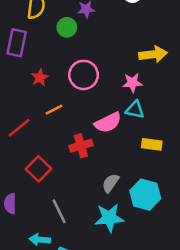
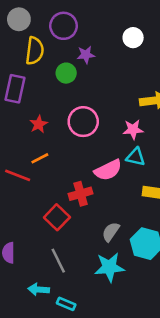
orange line: (54, 110) -> (40, 158), moved
red line: (19, 128) -> (18, 175), turned 60
red square: (38, 169) -> (57, 217), moved

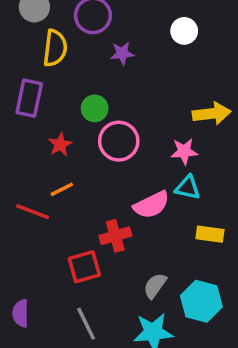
green circle: (66, 73) -> (95, 108), moved
red square: (57, 217) -> (84, 267), turned 30

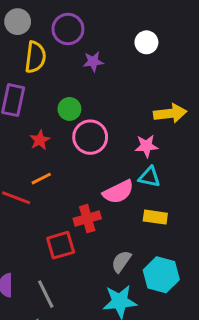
yellow rectangle: (210, 234) -> (155, 217), moved
gray line: (86, 324) -> (46, 294), moved

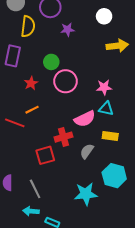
yellow arrow: (170, 113) -> (117, 46), moved
gray semicircle: (121, 261) -> (87, 151), moved

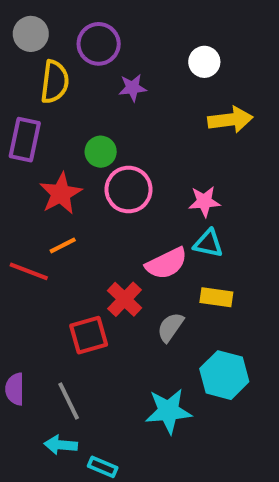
red star: (31, 83) -> (61, 194), size x1.5
red cross: (63, 137) -> (125, 299), turned -30

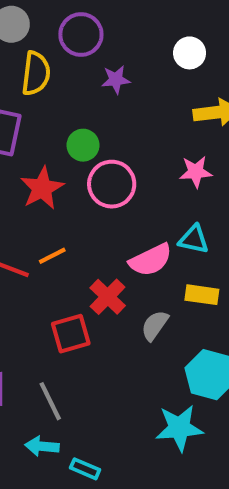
pink star: (204, 201) -> (196, 172), moved
orange line: (63, 245) -> (52, 256), moved
cyan star: (168, 411) -> (179, 428), moved

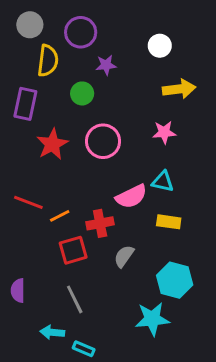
green circle: (83, 145) -> (82, 93), moved
orange line: (52, 256) -> (60, 216), moved
red cross: (108, 297) -> (100, 223), turned 35
gray semicircle: (155, 325) -> (124, 256), moved
gray line: (50, 401) -> (75, 299), moved

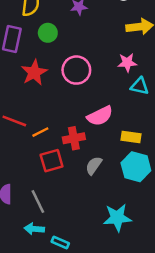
green circle: (82, 93) -> (48, 33), moved
cyan triangle: (163, 182) -> (140, 86), moved
cyan hexagon: (175, 280) -> (136, 167), moved
gray line: (75, 299) -> (38, 202), moved

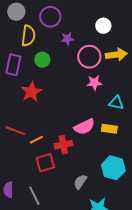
pink star: (127, 63) -> (94, 83), moved
pink circle: (76, 70) -> (89, 57), moved
yellow rectangle: (131, 137) -> (109, 129), moved
gray semicircle: (94, 166) -> (80, 182), moved

